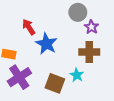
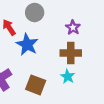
gray circle: (78, 12) -> (35, 13), moved
cyan star: (77, 75) -> (68, 76), moved

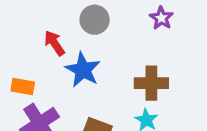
purple star: (73, 27) -> (161, 18), moved

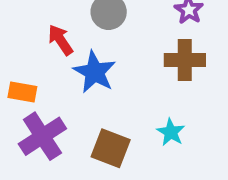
brown cross: (151, 83) -> (185, 60), moved

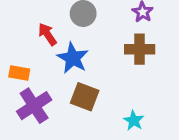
cyan star: (171, 132) -> (134, 120), moved
brown square: (111, 148) -> (85, 97), moved

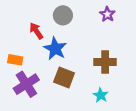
brown cross: (140, 49) -> (105, 62), moved

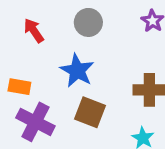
red arrow: (36, 31) -> (34, 30), moved
purple cross: (26, 84) -> (35, 122), turned -30

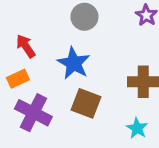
red arrow: (34, 30) -> (26, 46), moved
orange rectangle: (19, 87) -> (18, 79), turned -35

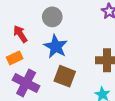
gray circle: (84, 17) -> (52, 17), moved

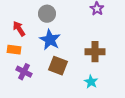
orange rectangle: (15, 58) -> (14, 50), turned 32
purple cross: (26, 83) -> (24, 72), size x0.7

